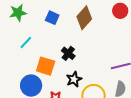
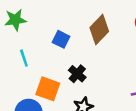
blue square: (52, 18) -> (61, 39), moved
cyan line: (26, 43) -> (24, 58), turned -64

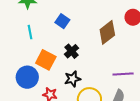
brown diamond: (99, 29) -> (107, 32), moved

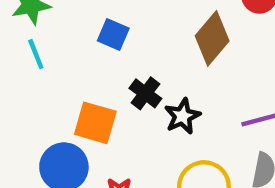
cyan line: (30, 32) -> (36, 54), moved
black star: (73, 79) -> (182, 116), moved

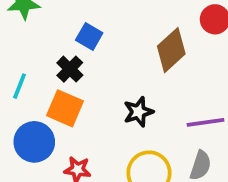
cyan line: (36, 54) -> (19, 86), moved, turned 36
black cross: (145, 93) -> (70, 69), moved

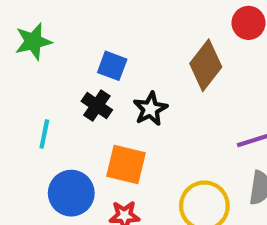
orange square: (65, 108) -> (126, 164), moved
black star: (138, 112) -> (150, 109), moved

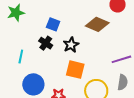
brown diamond: (206, 65) -> (97, 24), turned 75
orange square: (126, 164) -> (75, 70), moved

